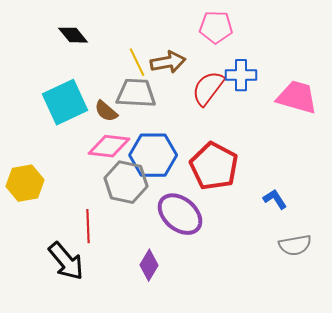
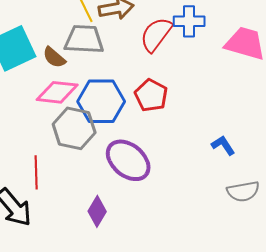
red pentagon: (214, 166) -> (151, 95), moved, size x0.7

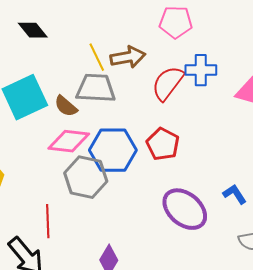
purple ellipse: (128, 160) -> (185, 209), moved

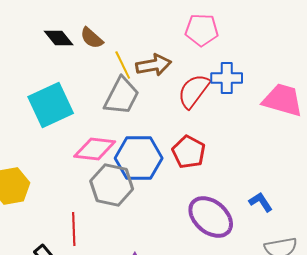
gray trapezoid: (96, 88) -> (122, 96), turned 114
brown semicircle: (66, 106) -> (92, 38), moved

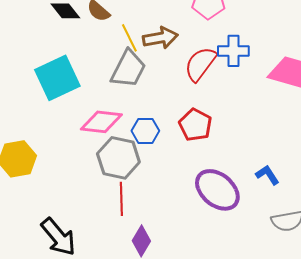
blue hexagon: (139, 158) -> (145, 131), size x0.6
red line: (74, 229) -> (121, 199), moved

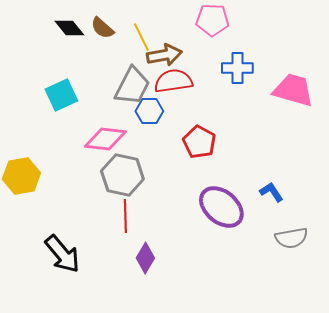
yellow line: (129, 38) -> (141, 37), moved
red semicircle: (200, 64) -> (173, 81), moved, turned 45
cyan square: (57, 78) -> (61, 95), size x0.7
blue hexagon: (145, 131) -> (149, 111), moved

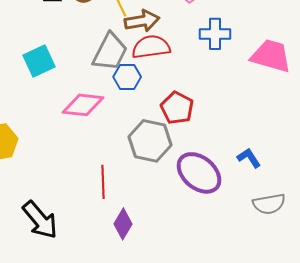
gray hexagon: (122, 175) -> (150, 141), moved

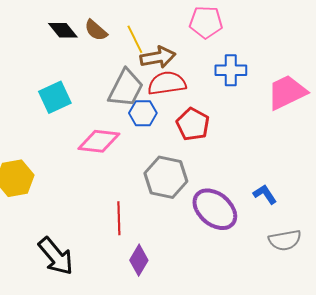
pink trapezoid: (271, 56) -> (287, 92), turned -42
red pentagon: (177, 108) -> (193, 124), moved

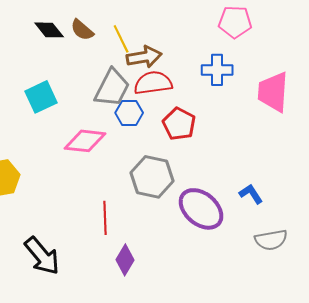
pink pentagon: (206, 22) -> (235, 22), moved
pink trapezoid: (287, 92) -> (273, 92), turned -60

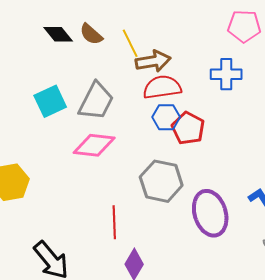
gray trapezoid: (112, 88) -> (96, 101), moved
blue hexagon: (129, 113) -> (166, 117), moved
purple ellipse: (201, 209) -> (210, 213), turned 33

